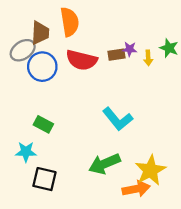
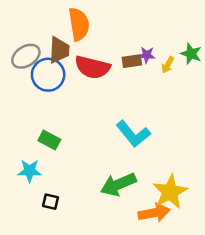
brown trapezoid: (40, 33) -> (59, 50), moved
yellow arrow: (148, 58) -> (168, 65), turned 32
black square: (44, 179) -> (51, 202), size x0.6

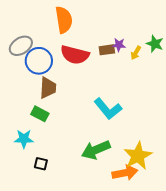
brown trapezoid: (59, 50) -> (48, 88), moved

